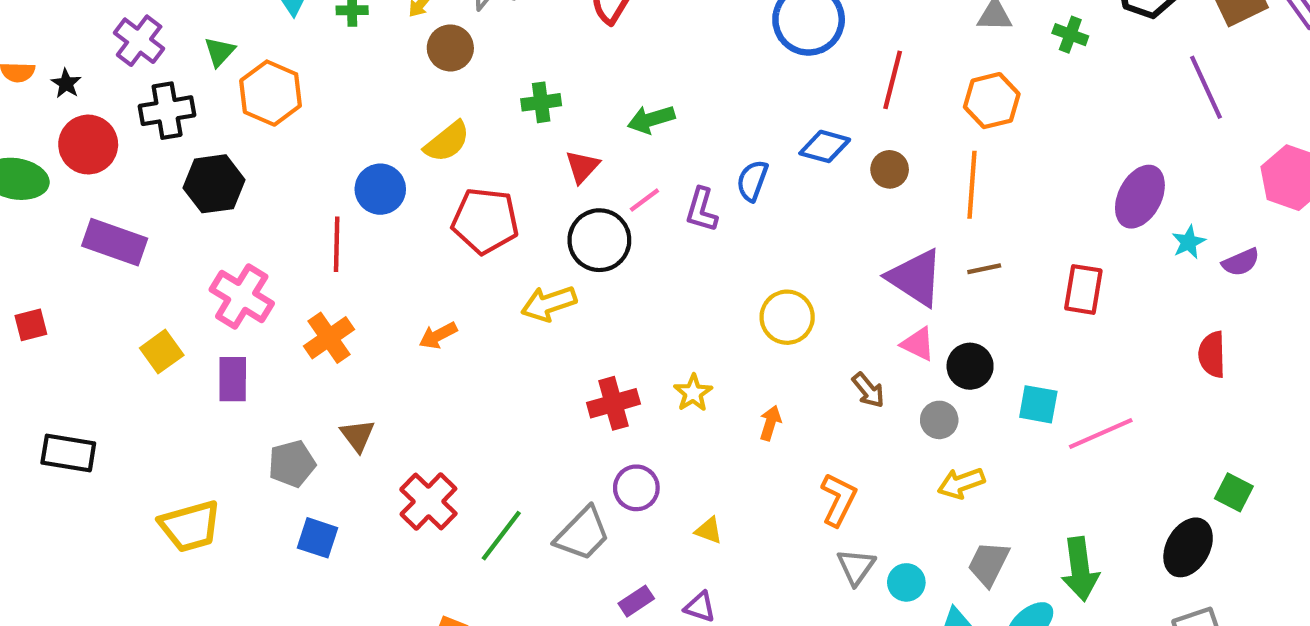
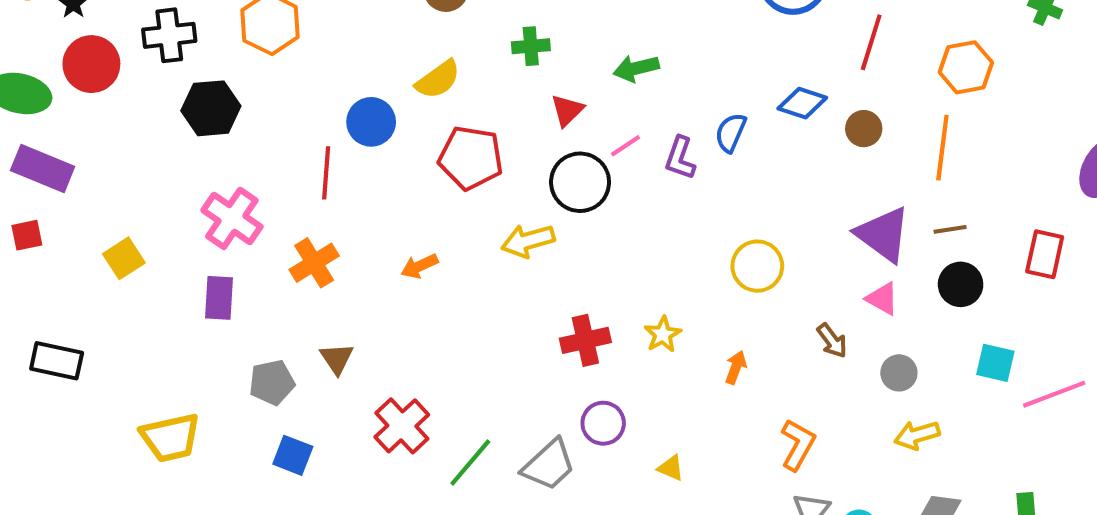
purple rectangle: (115, 242) -> (43, 169), moved
yellow square: (162, 352) -> (124, 258), moved
black circle: (970, 366) -> (961, 284), moved

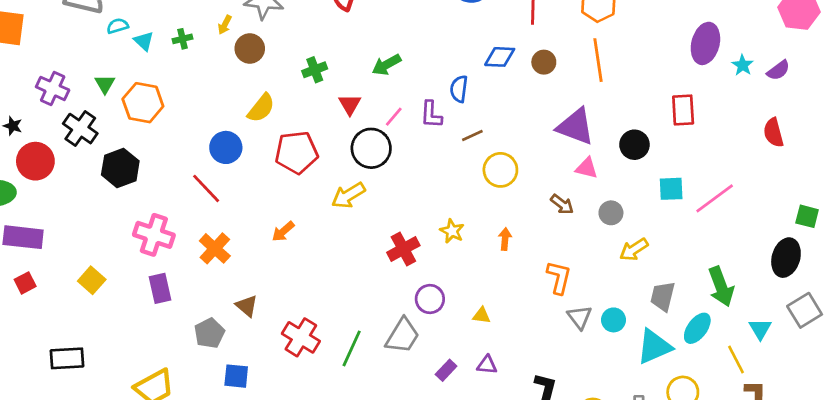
black cross: (169, 35) -> (80, 129), turned -32
red line: (326, 173) -> (206, 188), turned -32
brown line: (950, 229) -> (472, 136), moved

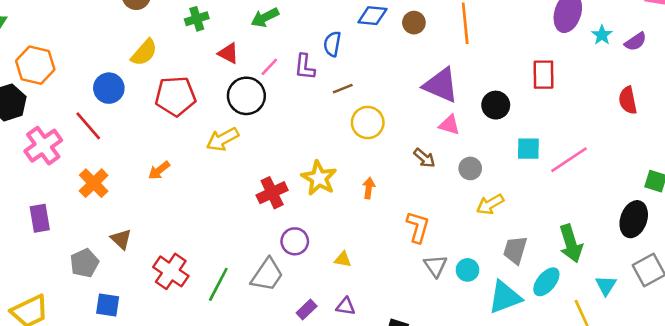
orange hexagon: (143, 103) -> (35, 65), moved
red triangle: (350, 104) -> (228, 53), turned -35
yellow star: (452, 231) -> (319, 178), size x1.5
pink cross: (154, 235) -> (43, 146), moved, turned 33

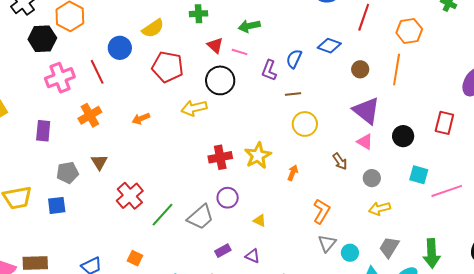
brown circle: (414, 23) -> (360, 69), moved
pink line: (269, 67) -> (239, 52), moved, turned 49
blue square: (108, 305) -> (57, 205), moved, turned -30

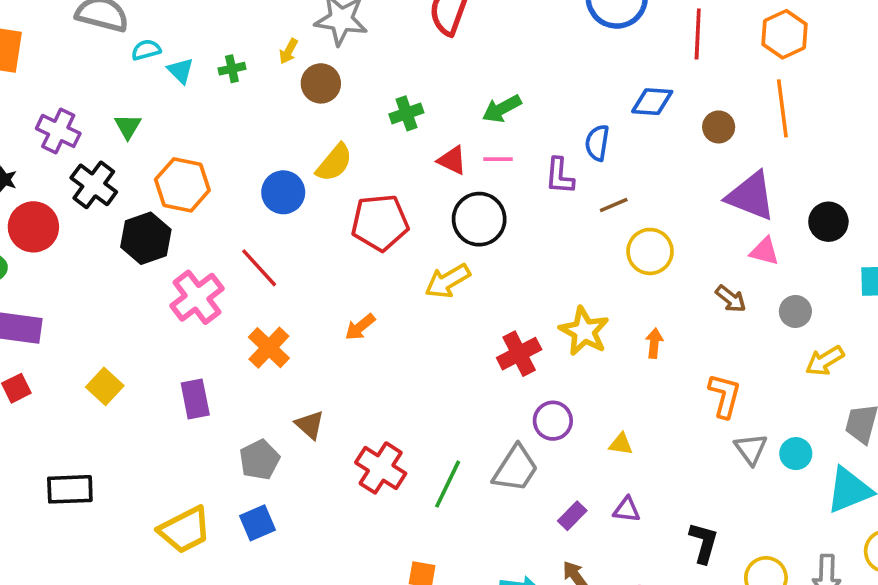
blue circle: (120, 48) -> (283, 192), moved

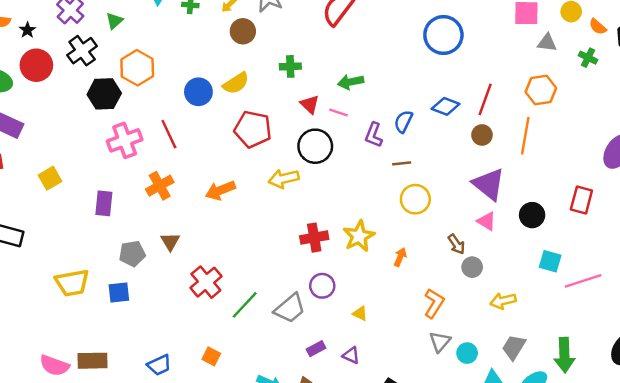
red line: (698, 34) -> (485, 99), moved
gray circle: (795, 311) -> (472, 267), moved
orange arrow: (360, 327) -> (220, 190), size x1.4

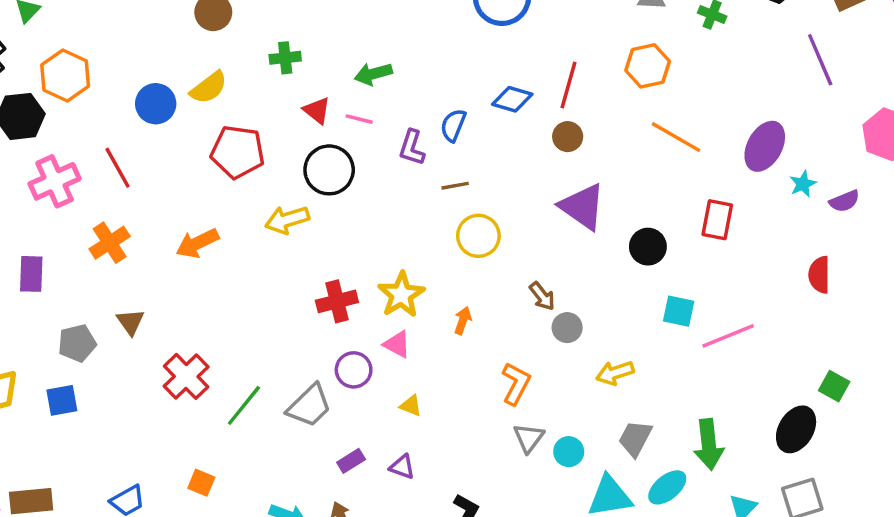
orange line: (525, 136) -> (676, 137), moved, turned -66
pink triangle: (487, 221) -> (397, 344), moved

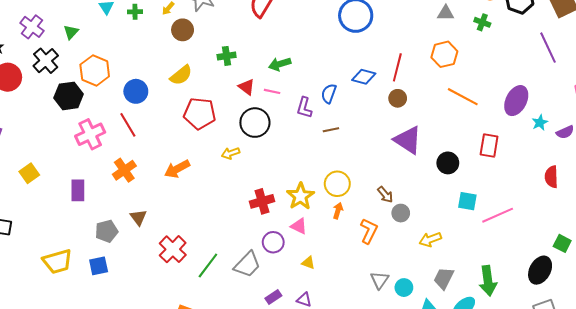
blue circle: (156, 104) -> (136, 91), moved
yellow arrow: (287, 220) -> (231, 153), size x0.7
yellow circle: (478, 236) -> (337, 184), moved
orange L-shape: (516, 384) -> (369, 231), moved

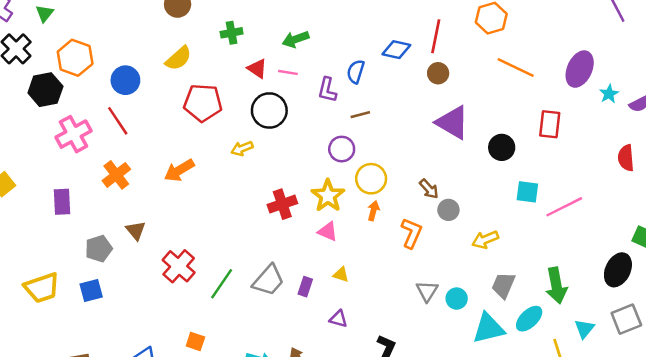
purple circle: (273, 242) -> (342, 149), moved
purple rectangle: (273, 297) -> (305, 287), moved, turned -35

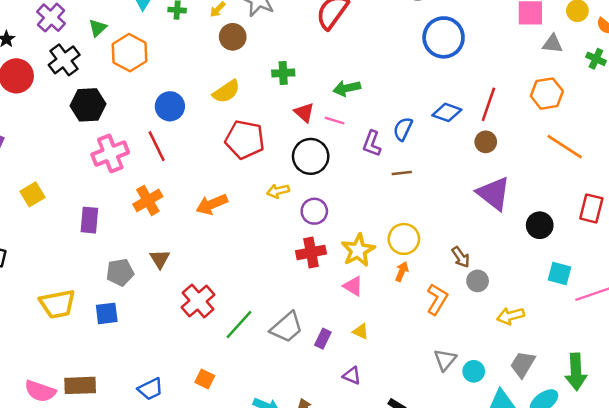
orange hexagon: (75, 58) -> (129, 53), moved
purple circle: (342, 149) -> (314, 211), moved

